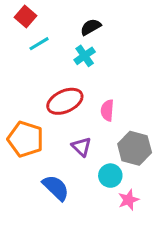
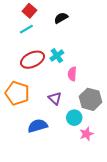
red square: (25, 16) -> (29, 11), moved
cyan cross: (85, 56) -> (57, 56), moved
red ellipse: (65, 101) -> (32, 60), moved
blue semicircle: (56, 188) -> (38, 126), turned -60

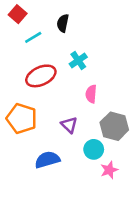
red square: (29, 11) -> (18, 14), moved
black semicircle: (61, 18) -> (63, 23), moved, turned -48
cyan cross: (57, 56) -> (78, 60), moved

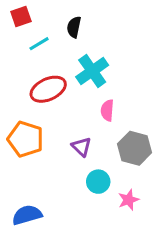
red square: (18, 14) -> (21, 16), turned 30
cyan cross: (78, 60) -> (92, 71), size x1.5
cyan circle: (94, 149) -> (98, 182), moved
blue semicircle: (47, 160) -> (27, 215), moved

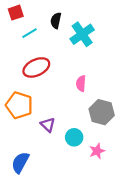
cyan cross: (92, 71) -> (82, 34), moved
purple triangle: (82, 147) -> (48, 125), moved
blue semicircle: (27, 215) -> (20, 162), turned -45

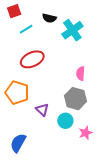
black semicircle: (56, 21) -> (49, 18), turned -88
pink semicircle: (81, 83) -> (81, 73), moved
gray hexagon: (102, 112) -> (75, 99), moved

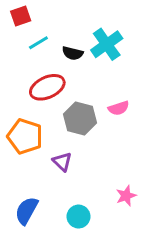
black semicircle: (49, 18) -> (73, 53), moved
pink semicircle: (81, 73) -> (119, 108), turned -112
gray hexagon: (75, 99) -> (80, 118), moved
cyan circle: (65, 121) -> (79, 217), moved

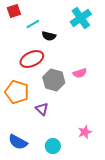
cyan line: (38, 43) -> (33, 24), moved
cyan cross: (107, 44) -> (81, 18), moved
blue semicircle: (27, 211) -> (18, 142), turned -90

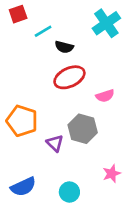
red ellipse: (32, 59) -> (69, 77), moved
gray hexagon: (54, 80) -> (83, 129), moved
blue semicircle: (18, 142) -> (23, 187), turned -54

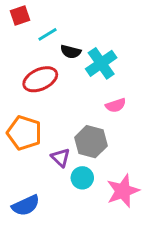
cyan cross: (106, 23) -> (101, 63), moved
red ellipse: (69, 77) -> (40, 79), moved
pink star: (112, 174) -> (123, 191), size x1.6
cyan circle: (69, 192) -> (82, 178), moved

